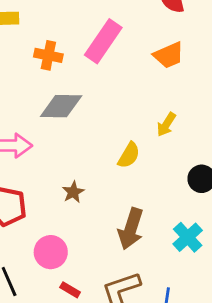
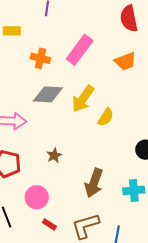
yellow arrow: (166, 125) -> (83, 99), moved, size x1.6
yellow semicircle: (129, 155) -> (106, 117), moved
cyan cross: (188, 237) -> (134, 190), turned 35

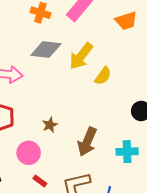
brown star: (54, 155) -> (50, 125), moved

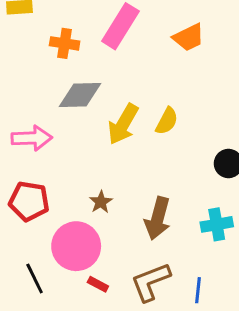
yellow arrow: (81, 56) -> (123, 124), moved
pink circle: (29, 153) -> (76, 246), size x1.4

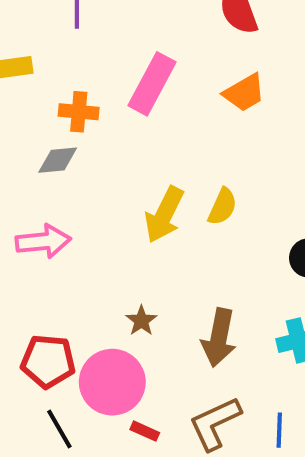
gray diamond: (80, 95) -> (58, 160), moved, size x0.7
red pentagon: (29, 201) -> (48, 361), moved

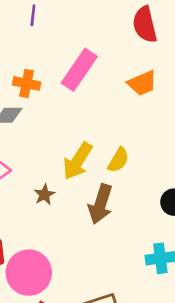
brown star: (141, 321) -> (44, 195), moved
brown arrow: (219, 338) -> (100, 204), moved

